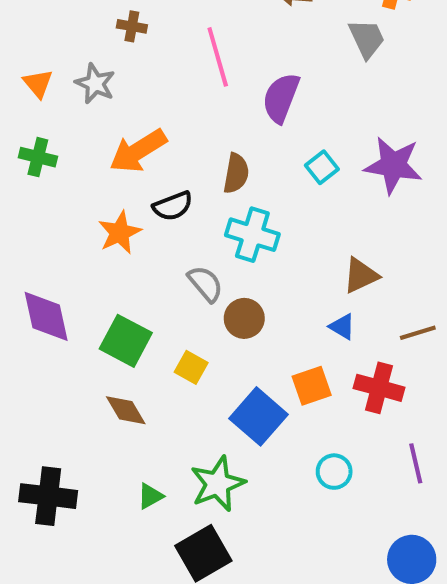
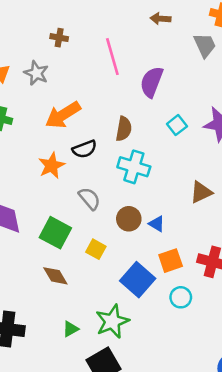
gray semicircle: (205, 284) -> (90, 199), moved
blue triangle: (342, 327) -> (157, 224), moved
cyan circle: (334, 472) -> (181, 297), moved

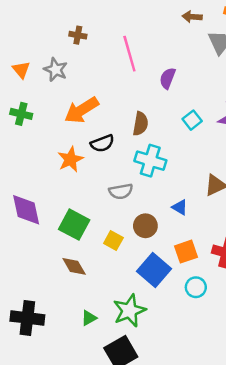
brown arrow: (160, 19) -> (192, 17), moved
purple semicircle: (152, 82) -> (168, 78), size x0.7
gray semicircle: (90, 199) -> (121, 191), moved, turned 120
brown circle: (129, 219) -> (145, 226), moved
blue triangle: (157, 224) -> (180, 207), moved

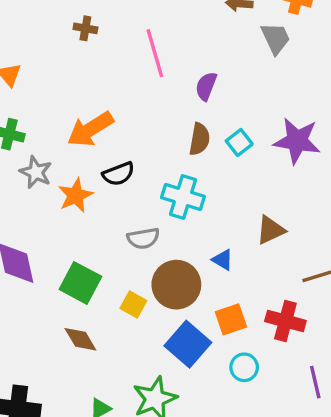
gray star: (56, 70) -> (36, 172), moved
brown semicircle: (140, 124) -> (199, 139), moved
brown circle: (145, 226) -> (176, 285), size x1.5

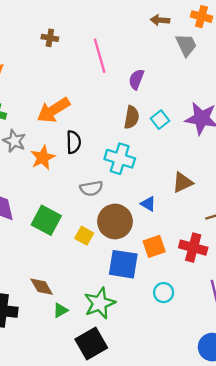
black semicircle: (118, 174) -> (74, 142), turned -70
brown diamond: (80, 339) -> (42, 287), moved
blue square: (188, 344) -> (123, 264), turned -32
cyan circle: (244, 367) -> (164, 293), moved

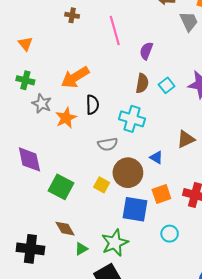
green square: (46, 220) -> (61, 187), moved

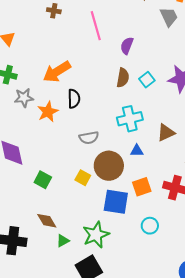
gray star: (42, 104) -> (24, 98), turned -30
cyan cross: (132, 119) -> (130, 119), moved, turned -30
blue triangle: (156, 157) -> (137, 151), turned -32
green square: (61, 187) -> (43, 180), size x0.7

